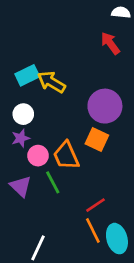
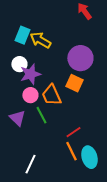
cyan rectangle: (27, 75) -> (22, 35), turned -42
purple star: (21, 138) -> (30, 74), moved, size x1.5

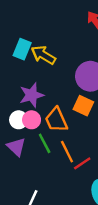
white circle: (19, 64) -> (19, 120), moved
orange line: (71, 151) -> (67, 152), moved

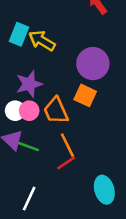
green line: (45, 143) -> (28, 146), moved, turned -42
red line: (82, 163) -> (66, 163), moved

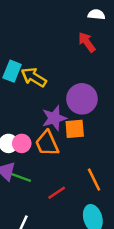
purple star: (29, 84) -> (54, 118), moved
orange square: (85, 95) -> (75, 129), turned -30
orange line: (67, 145) -> (94, 180), moved

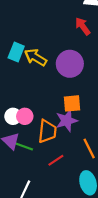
purple circle: (82, 99) -> (70, 64), moved
purple star: (54, 118) -> (67, 121), moved
orange trapezoid: (47, 143) -> (47, 131), moved, turned -150

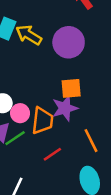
pink circle: (25, 116) -> (20, 113), moved
green line: (24, 146) -> (15, 138), turned -54

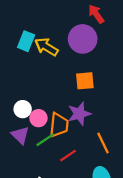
purple circle: (69, 42) -> (83, 39), moved
orange square: (71, 88) -> (85, 81), moved
green line: (15, 138) -> (45, 140), moved

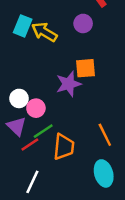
purple circle: (83, 39) -> (83, 23), size x0.6
purple star: (79, 114) -> (69, 84), moved
orange trapezoid: (59, 125) -> (64, 147), moved
red line: (68, 156) -> (30, 144), moved

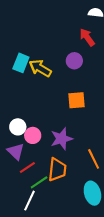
purple star: (69, 84) -> (62, 139), moved
green line: (43, 131) -> (39, 182), moved

